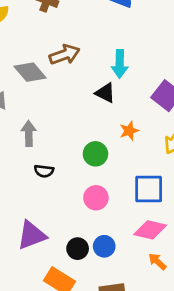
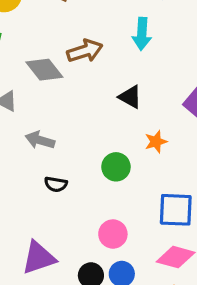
cyan arrow: (120, 64) -> (142, 34), moved
gray arrow: (29, 133) -> (40, 140), turned -75
pink circle: (96, 198) -> (113, 234), moved

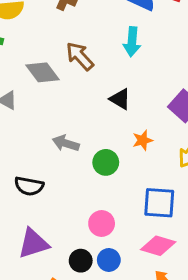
brown arrow: (85, 51) -> (80, 56), turned -116
gray arrow: (40, 140) -> (66, 143), moved
black semicircle: (56, 184) -> (29, 186), moved, size x1.4

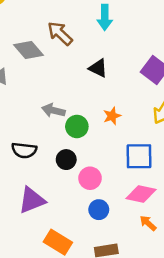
orange star: (143, 140) -> (112, 116), moved
green circle: (106, 162) -> (77, 126), moved
black circle: (81, 261) -> (66, 160), moved

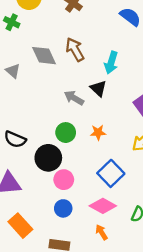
cyan arrow: (105, 17) -> (111, 63), moved
gray arrow: (53, 110) -> (74, 98), moved
blue square: (139, 156) -> (111, 173), turned 30
black circle: (66, 160) -> (48, 158), size x1.5

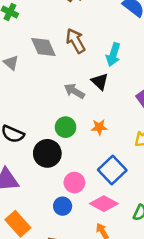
pink circle: (64, 180) -> (74, 183), moved

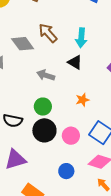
gray arrow: (74, 91) -> (46, 75), moved
green circle: (66, 127) -> (43, 107), moved
pink circle: (74, 183) -> (71, 136), moved

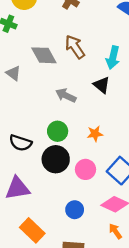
orange star: (82, 100) -> (95, 134), moved

